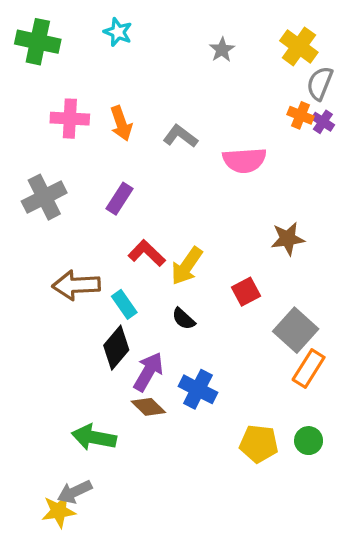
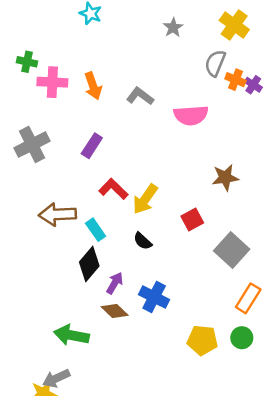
green cross: (38, 42) -> (27, 62), moved, size x0.6
gray semicircle: (320, 83) -> (215, 63), moved
orange rectangle: (309, 368) -> (248, 298), moved
purple arrow: (148, 372) -> (115, 283), size x0.7

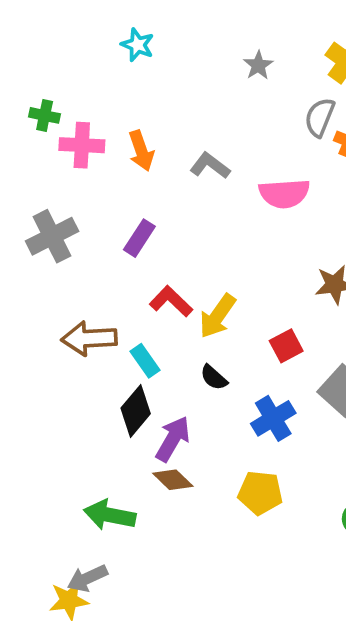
purple arrow: (115, 283) -> (173, 439), size x1.4
blue cross: (154, 297) -> (273, 418), moved, turned 32
yellow pentagon: (202, 340) -> (260, 493), moved

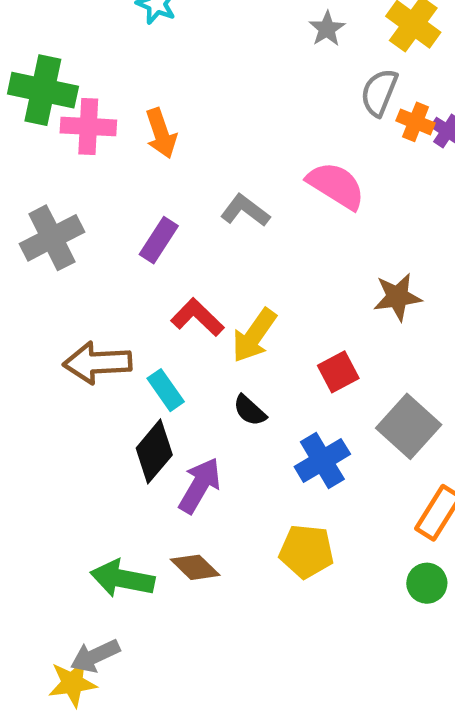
gray star: (258, 65) -> (327, 29), moved
green cross: (45, 115) -> (43, 90), size x1.8
gray L-shape: (210, 166) -> (245, 211), moved
pink semicircle: (284, 193) -> (336, 186), turned -144
brown diamond: (173, 480) -> (195, 567), moved

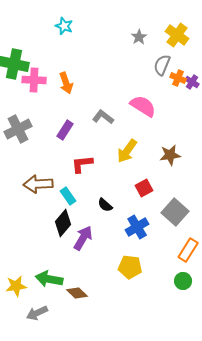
red L-shape: (197, 317) -> (82, 164), turned -50
yellow arrow: (254, 336) -> (127, 151), moved
brown diamond: (195, 567) -> (77, 293), moved
yellow star: (72, 683) -> (16, 286), moved

